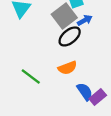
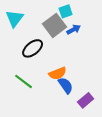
black ellipse: (70, 36) -> (33, 48), moved
blue semicircle: (85, 92) -> (66, 85), moved

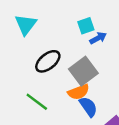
cyan square: (66, 11) -> (86, 26), moved
gray square: (55, 25) -> (83, 71), moved

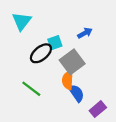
cyan square: (86, 26) -> (55, 43), moved
orange semicircle: (78, 92) -> (68, 80), turned 114

